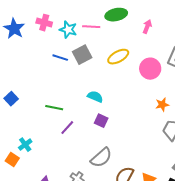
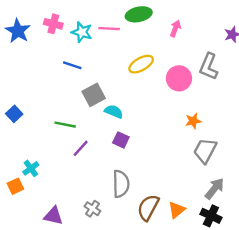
gray square: (82, 55) -> (94, 95), moved
gray semicircle: (101, 158) -> (121, 184), turned -50
orange square: (12, 160) -> (15, 186), turned 32

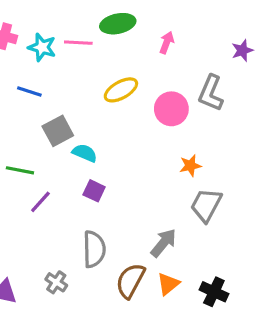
gray arrow: (215, 189) -> (163, 243), moved

